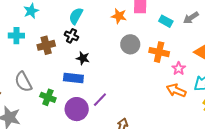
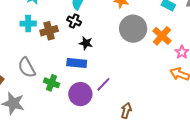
cyan cross: (16, 36) -> (28, 24), moved
gray circle: (130, 44) -> (133, 29), size x1.4
orange cross: (159, 52) -> (162, 36), turned 30

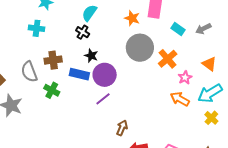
brown cross: (49, 31) -> (53, 60), moved
purple circle: (80, 94) -> (105, 75), moved

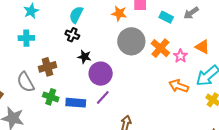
blue rectangle: (79, 74) -> (76, 103), moved
pink star: (185, 78) -> (180, 56), moved

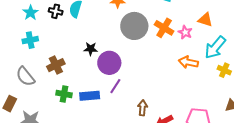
black cross: (72, 35) -> (56, 11), moved
gray semicircle: (26, 82) -> (25, 76), moved

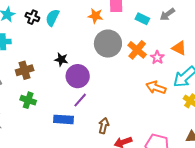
blue rectangle: (90, 96) -> (64, 119), moved

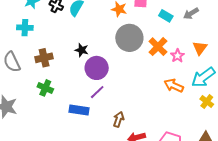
orange triangle: (179, 48) -> (200, 48), turned 35

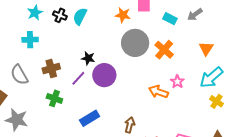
pink star: (177, 56) -> (177, 82), moved
orange arrow: (174, 86) -> (158, 92), moved
purple line: (97, 92) -> (78, 78), moved
blue rectangle: (79, 110) -> (90, 118), turned -36

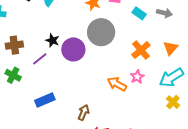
gray arrow: (195, 14) -> (164, 13), turned -140
orange cross: (164, 50) -> (141, 50), moved
purple circle: (104, 75) -> (73, 49), moved

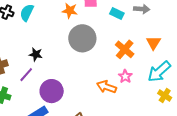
purple circle: (73, 49) -> (52, 91), moved

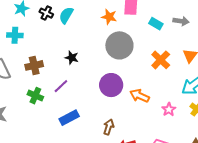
purple line: (26, 75) -> (61, 86), moved
pink star: (125, 76) -> (169, 109), moved
purple circle: (52, 91) -> (111, 85), moved

